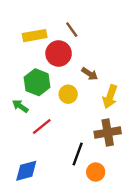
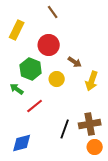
brown line: (72, 30) -> (53, 12), moved
yellow rectangle: (35, 36) -> (17, 30), moved, turned -54
brown cross: (108, 133) -> (90, 124), moved
orange circle: (96, 172) -> (95, 147), moved

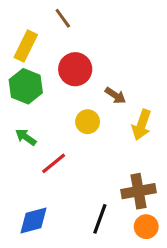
brown line: (53, 12) -> (63, 18), moved
green hexagon: (31, 69) -> (26, 86), moved
black line: (65, 129) -> (100, 219), moved

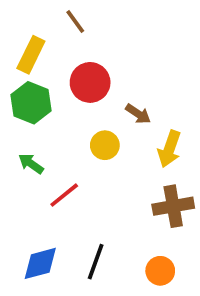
brown cross: (138, 191) -> (173, 206), moved
black line: (100, 219) -> (96, 262), moved
orange circle: (146, 227) -> (160, 271), moved

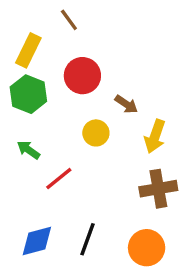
orange circle: (160, 271) -> (147, 248), size x1.4

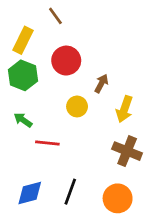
brown arrow: (126, 104) -> (101, 83), turned -96
red line: (59, 179) -> (47, 143), turned 45
brown cross: (158, 189) -> (127, 151), turned 32

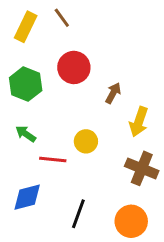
yellow rectangle: (23, 40) -> (26, 27), moved
yellow circle: (77, 106) -> (86, 141), moved
blue diamond: (30, 193) -> (27, 197), moved

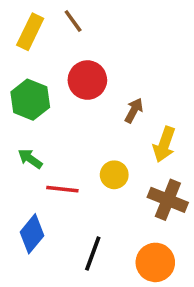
yellow circle: (86, 141) -> (114, 175), moved
blue diamond: (27, 197) -> (32, 234), turned -36

